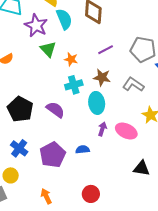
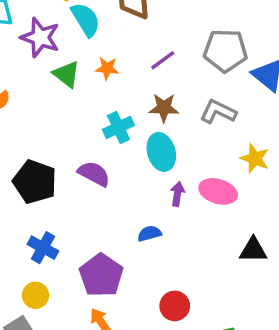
orange star: (71, 59) -> (107, 68), moved
purple pentagon: (53, 155) -> (101, 275), moved

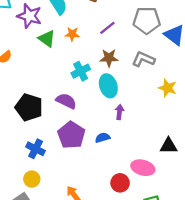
pink ellipse: (218, 191) -> (143, 168), moved
purple pentagon: (101, 275) -> (71, 135), moved

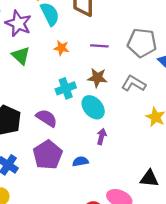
purple line: (107, 28) -> (99, 46), turned 35
green triangle: (47, 39) -> (21, 56), moved
cyan ellipse: (108, 86) -> (93, 107), turned -30

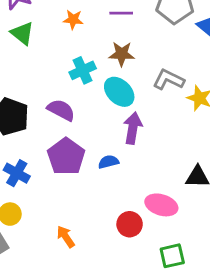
gray L-shape: (134, 84) -> (169, 80), moved
purple arrow: (102, 136) -> (133, 128), size x1.5

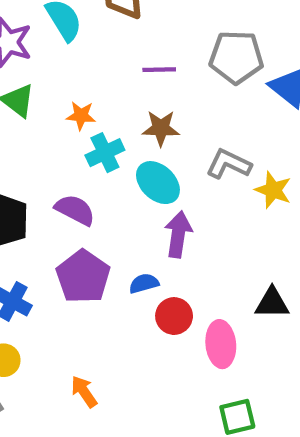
orange star: (73, 20) -> (81, 116), moved
pink ellipse: (161, 205) -> (221, 344), turned 68
red circle: (130, 224) -> (174, 316), moved

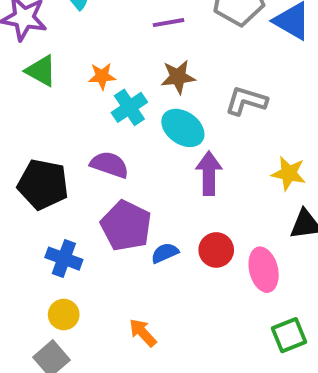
yellow star: (273, 190) -> (289, 173), moved
blue semicircle: (144, 283) -> (165, 253), moved

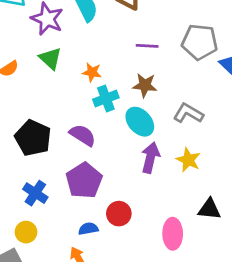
yellow star: (289, 173) -> (188, 160), moved
red circle: (216, 250) -> (119, 214), moved
blue semicircle: (165, 253) -> (88, 229), moved

